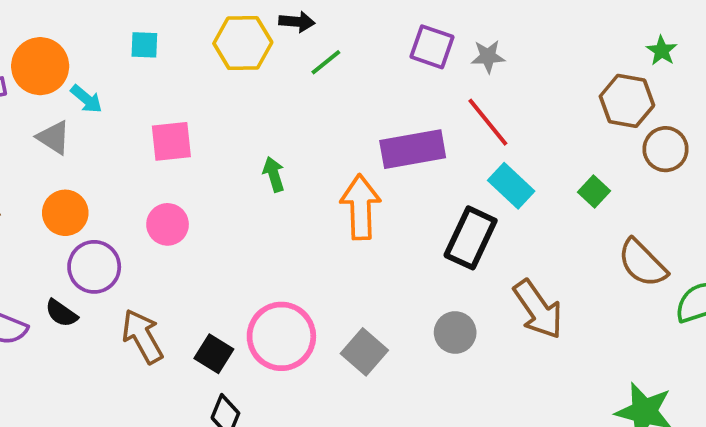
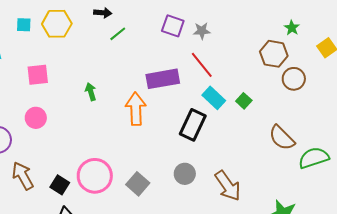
yellow hexagon: (243, 43) -> (57, 24), moved
green square: (594, 192) -> (244, 101), moved
brown arrow: (538, 309) -> (228, 186), moved

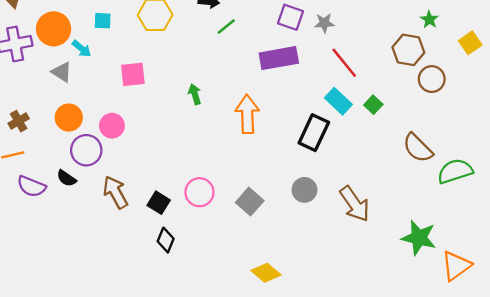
cyan square: (24, 25) -> (103, 21), moved
red line: (202, 65) -> (344, 63), moved
purple rectangle: (163, 79) -> (279, 58), moved
pink circle: (36, 118) -> (112, 126), moved
pink circle: (95, 176) -> (199, 192), size x0.7

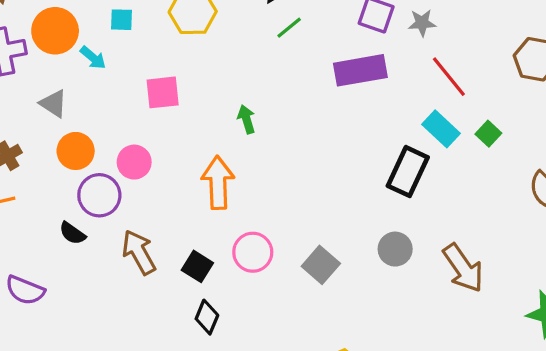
gray triangle: (62, 72) -> (53, 104), moved
orange arrow: (247, 114) -> (218, 183), moved
purple semicircle: (31, 186) -> (25, 290), moved

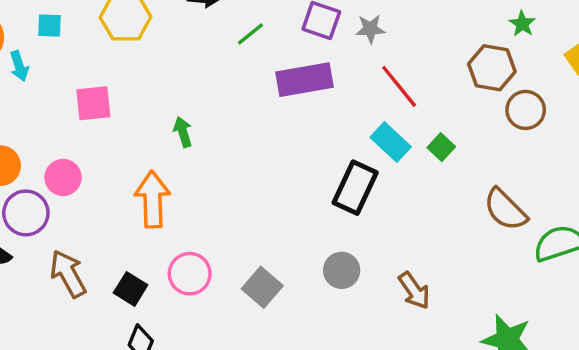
green line: (289, 28) -> (250, 34), moved
cyan arrow: (93, 58) -> (19, 66), turned 32
brown arrow: (463, 268) -> (414, 291), size x0.7

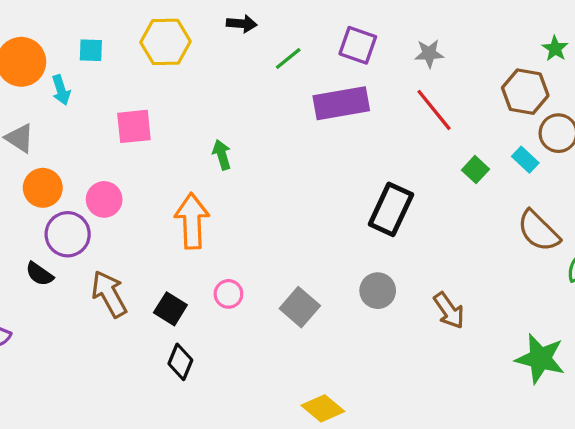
gray star: (370, 29) -> (429, 54), moved
cyan rectangle: (391, 142) -> (525, 160), moved, size x0.7
pink circle: (190, 274) -> (228, 294), size x0.7

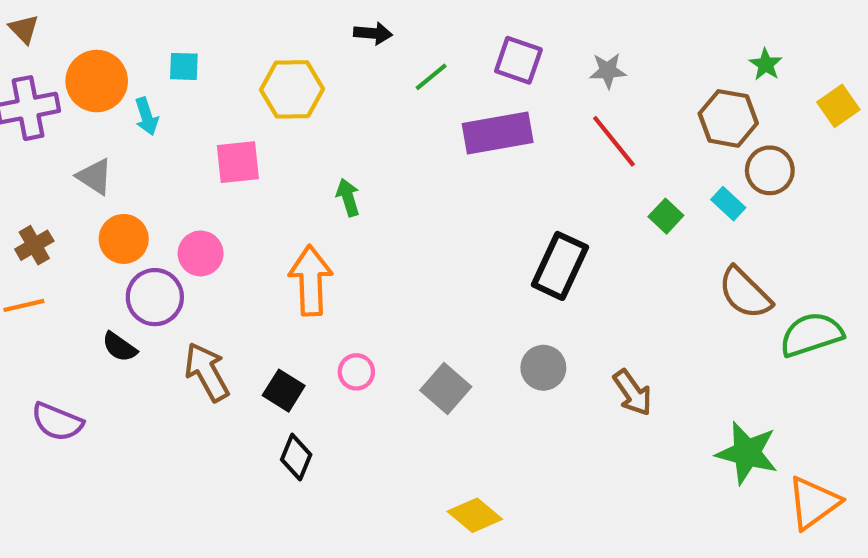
yellow hexagon: (165, 42) -> (292, 89), moved

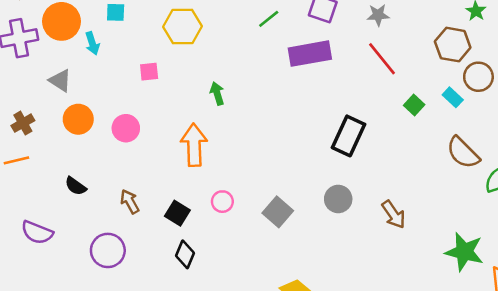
pink square: (238, 162) -> (149, 72), size x0.7
purple circle: (155, 297) -> (108, 250), moved
brown arrow: (207, 372) -> (130, 202), size x0.7

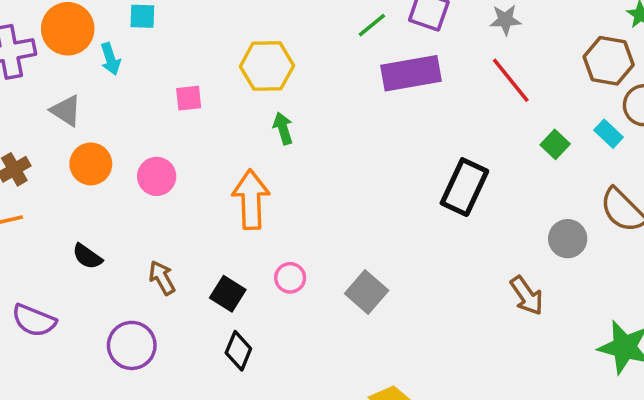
green line: (269, 19) -> (372, 25), moved
yellow hexagon: (182, 27) -> (267, 66), moved
gray circle: (338, 199) -> (568, 239), moved

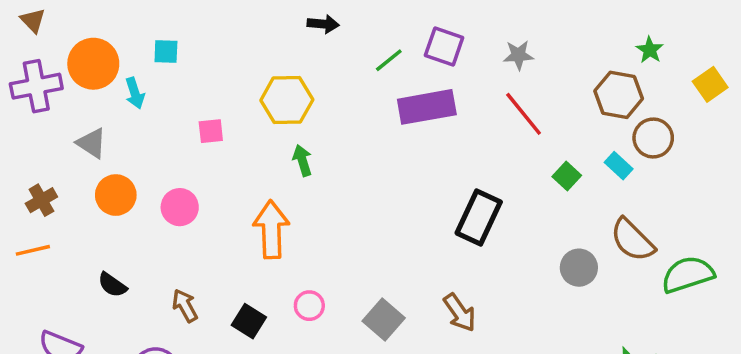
brown arrow: (527, 296) -> (460, 313), moved

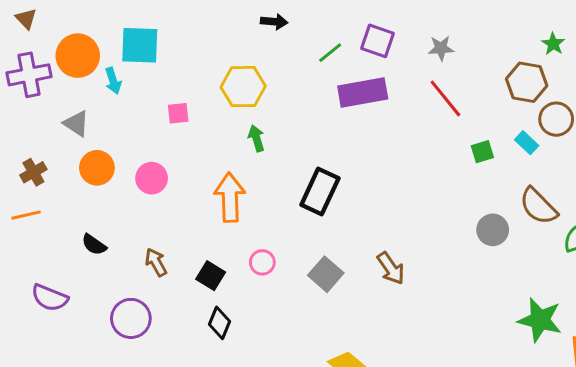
cyan square: (166, 52) -> (140, 45), size x1.8
green square: (567, 176) -> (482, 152), turned 30
black rectangle: (479, 217) -> (320, 191), moved

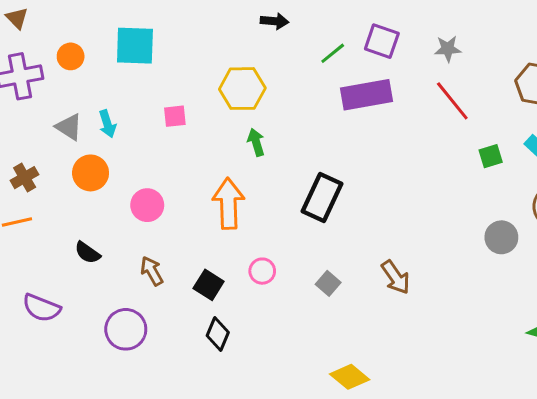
orange circle: (78, 56) -> (71, 56), size x0.6
cyan arrow: (113, 81) -> (107, 124), moved
pink circle: (152, 178) -> (147, 205), moved
gray square: (326, 274) -> (328, 283), size x0.7

